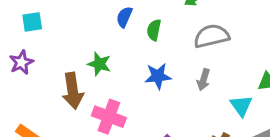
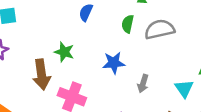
green semicircle: (154, 30) -> (128, 24), moved
gray arrow: (203, 80) -> (143, 84), moved

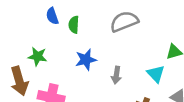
blue semicircle: (86, 12) -> (52, 16), turned -35
green semicircle: (128, 24) -> (74, 25), moved

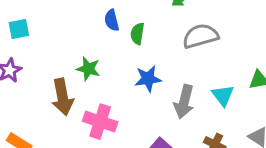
cyan triangle: (156, 74) -> (223, 95), moved
gray arrow: (116, 75) -> (184, 102), size x1.5

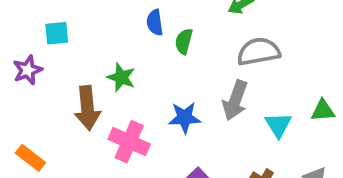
cyan square: (19, 29) -> (57, 33), moved
blue star: (148, 79) -> (185, 118), moved
gray arrow: (184, 102) -> (235, 100), moved

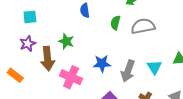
green semicircle: (184, 41) -> (115, 23), moved
purple star: (28, 70) -> (28, 44), moved
gray arrow: (235, 100) -> (128, 71), moved
orange rectangle: (30, 158) -> (15, 75), moved

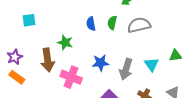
blue semicircle: (85, 10) -> (91, 24), moved
purple star: (28, 44) -> (15, 57), moved

